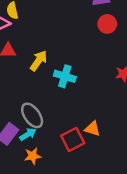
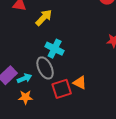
cyan cross: (65, 76) -> (55, 49), moved
gray ellipse: (32, 115) -> (45, 68), moved

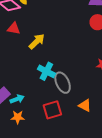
gray ellipse: (45, 68) -> (63, 83), moved
orange triangle: (80, 83) -> (85, 105), moved

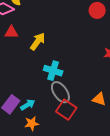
gray ellipse: (63, 83) -> (60, 92), moved
red square: (52, 110) -> (66, 110), turned -30

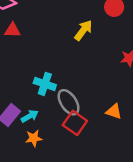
yellow arrow: (38, 41) -> (83, 30), moved
cyan cross: (53, 71) -> (45, 84), moved

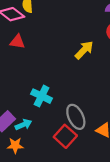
gray ellipse: (69, 102) -> (76, 117), moved
orange star: (34, 138) -> (15, 145), moved

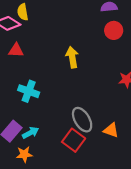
yellow arrow: (84, 50) -> (72, 57), moved, turned -48
cyan cross: (42, 96) -> (29, 91), moved

